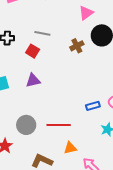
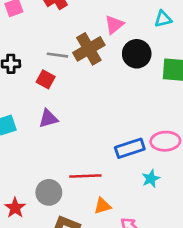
brown cross: (77, 46) -> (89, 49), moved, size x1.6
blue rectangle: (93, 106) -> (130, 148), size x1.5
gray circle: (26, 125) -> (49, 192), moved

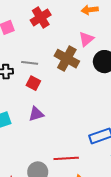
brown cross: (89, 49) -> (67, 59), turned -30
gray line: (57, 55) -> (30, 63), moved

